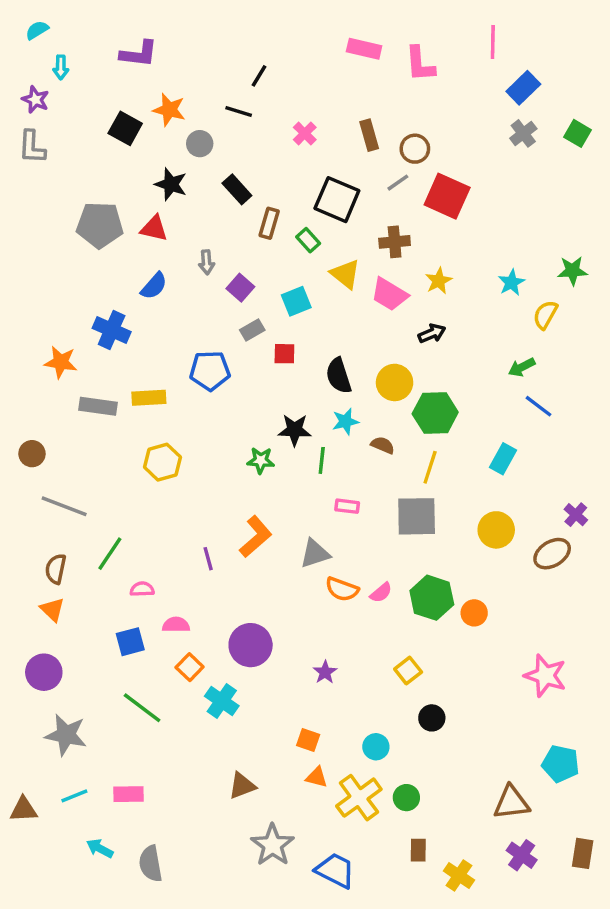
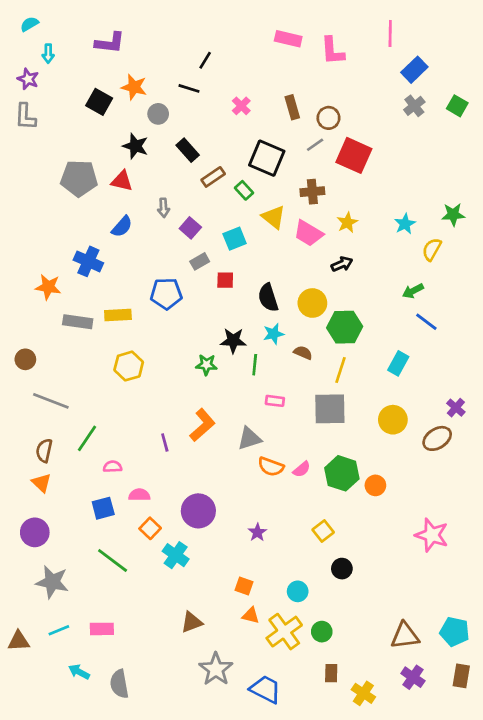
brown rectangle: (269, 223) -> (213, 177), turned 40
cyan pentagon: (561, 764) -> (455, 632), moved

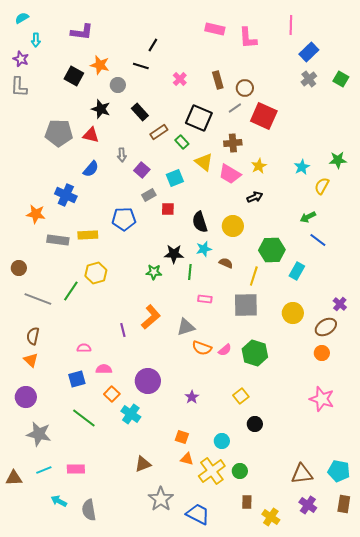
green hexagon: (345, 327) -> (272, 250), moved
green line: (87, 438) -> (71, 291), moved
orange circle: (375, 485) -> (322, 353), moved

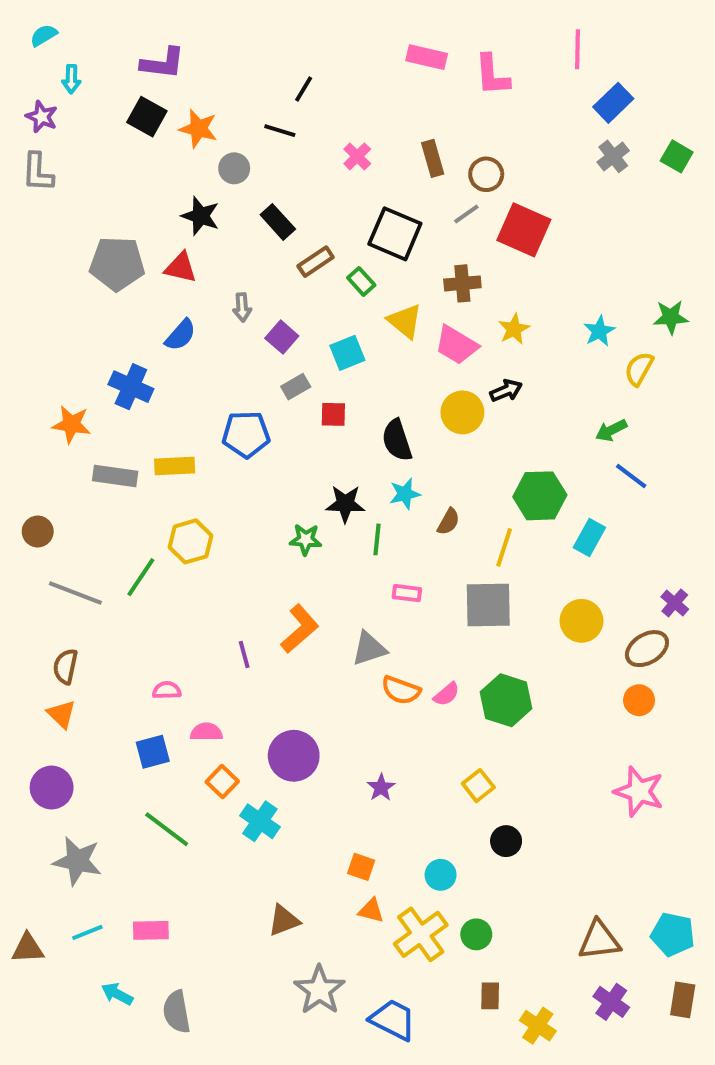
black square: (74, 76) -> (147, 117), moved
yellow circle: (233, 226) -> (462, 412), moved
brown semicircle: (226, 263) -> (448, 522), turned 96

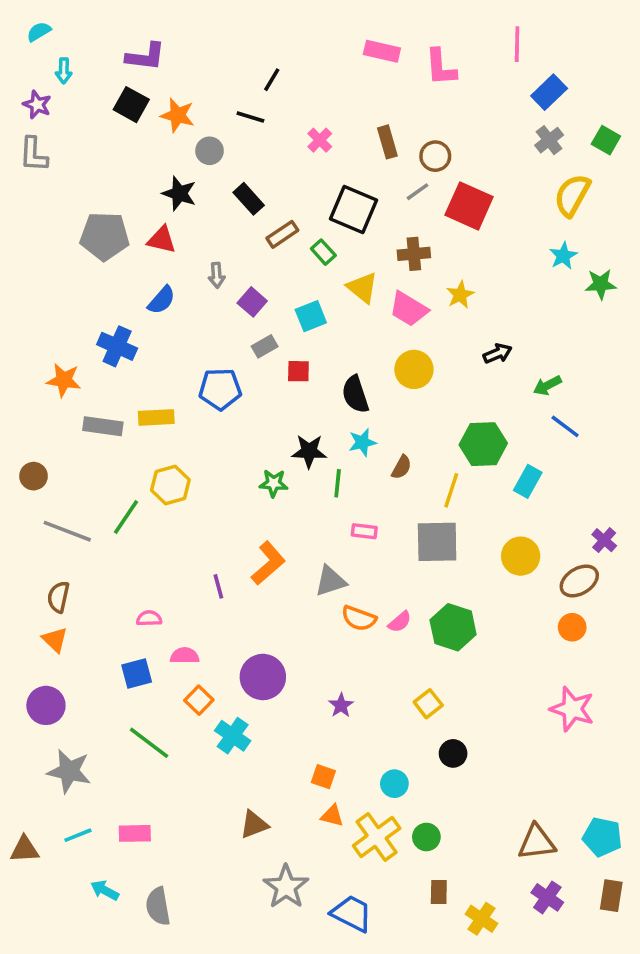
cyan star: (599, 331) -> (563, 256), moved
yellow semicircle: (639, 369) -> (572, 195), moved, size x1.4
black arrow: (506, 391) -> (498, 353), moved

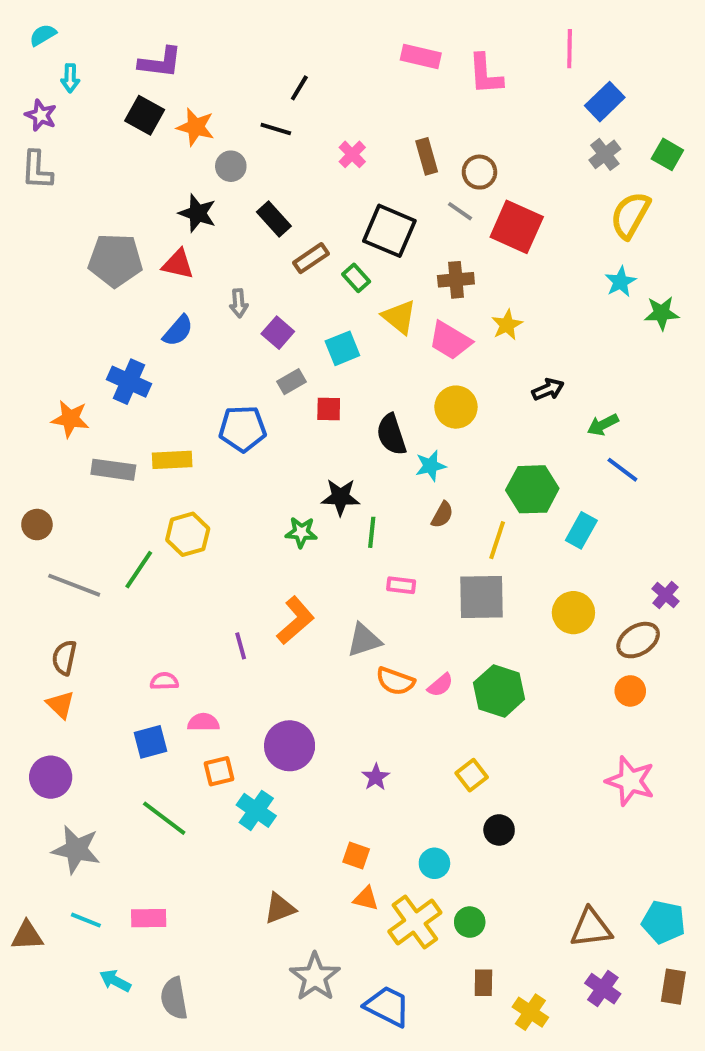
gray line: (418, 192) -> (460, 211), turned 70
cyan star: (362, 442) -> (431, 466), moved
orange square: (199, 700) -> (219, 771), turned 32
cyan line: (78, 835) -> (86, 920), turned 44

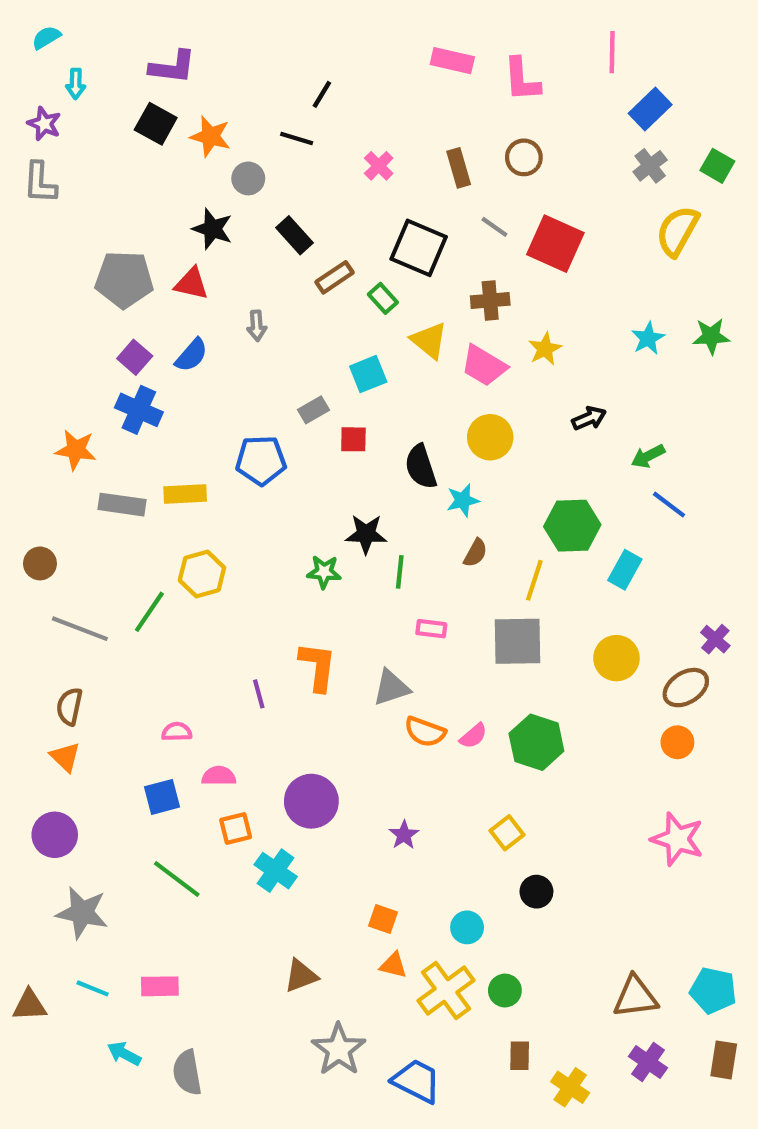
brown circle: (479, 172) -> (524, 157), moved
cyan star: (620, 282) -> (648, 338), moved
purple square: (278, 333) -> (135, 357), moved
orange L-shape: (295, 620) -> (318, 667), turned -42

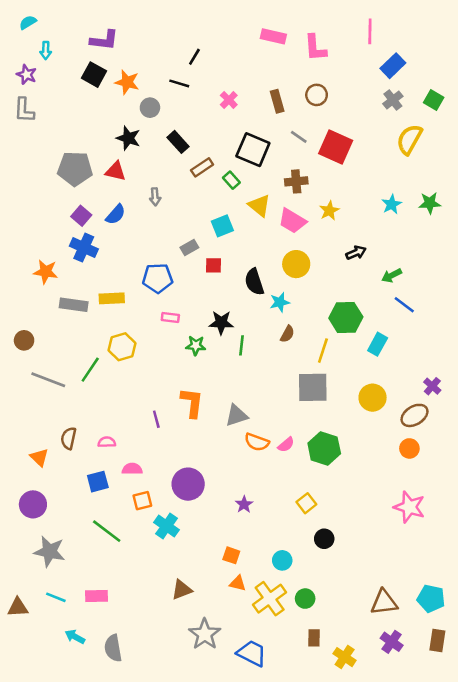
pink rectangle: (431, 629) -> (170, 317), moved
brown semicircle: (69, 707) -> (69, 438), moved

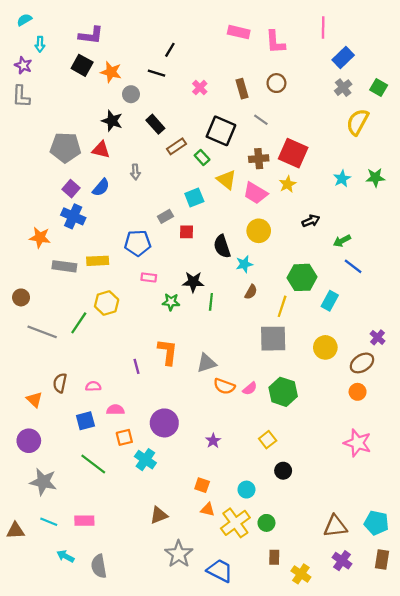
red square: (336, 147) -> (293, 153), moved

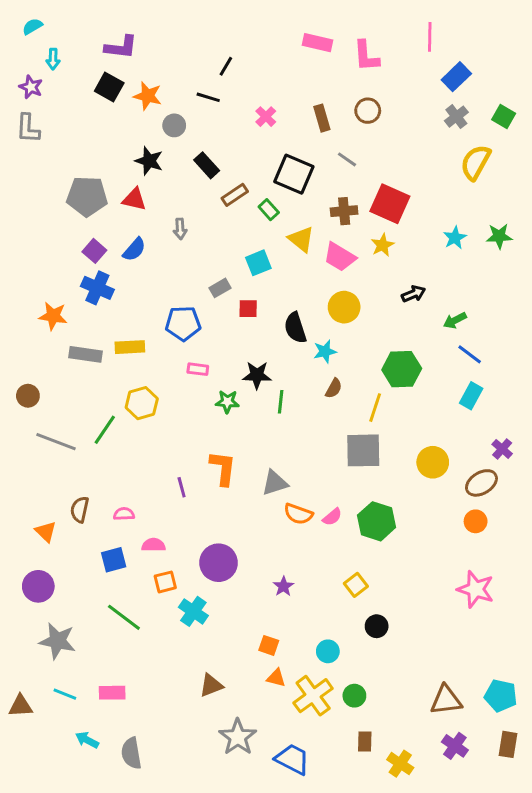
cyan rectangle: (330, 301) -> (471, 396), moved

